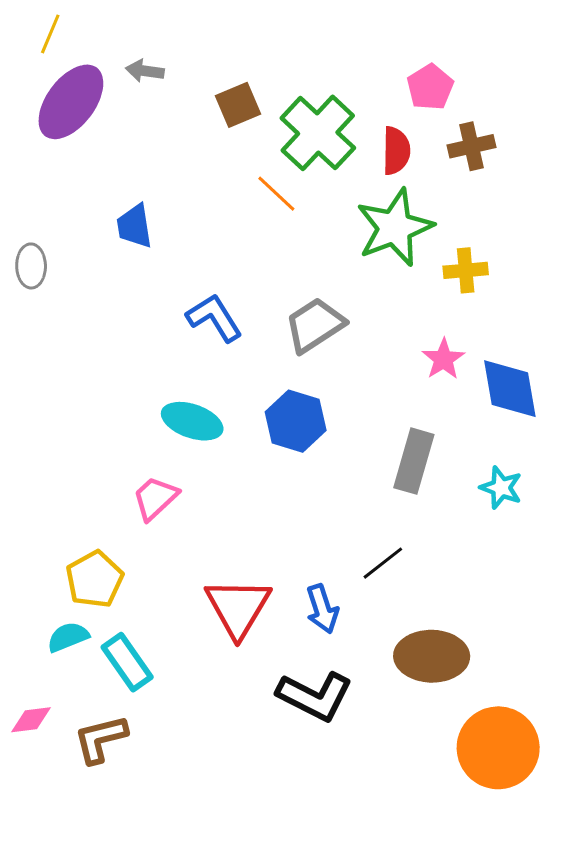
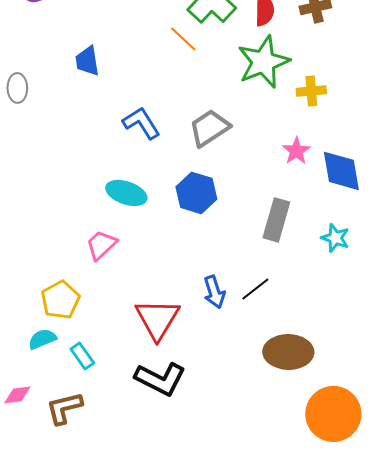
blue arrow: (322, 609) -> (214, 292), moved
cyan rectangle: (127, 662) -> (82, 356), size x0.7
black L-shape: (315, 696) -> (160, 379), moved

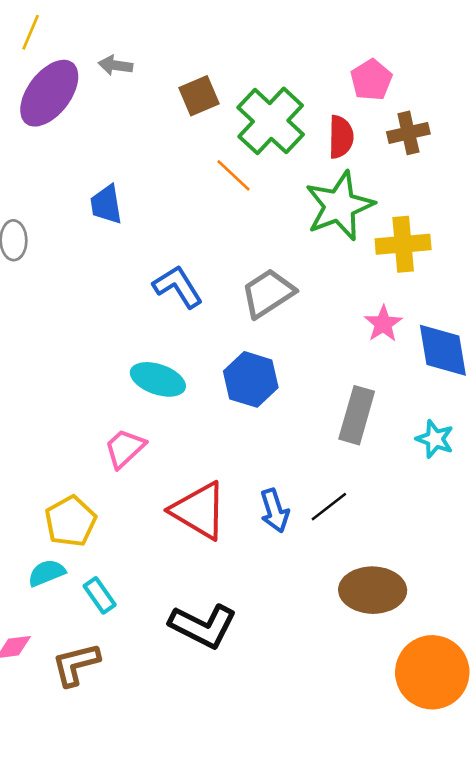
yellow cross: (311, 91) -> (403, 244), size x1.4
red triangle: (157, 319) -> (199, 511), moved, turned -30

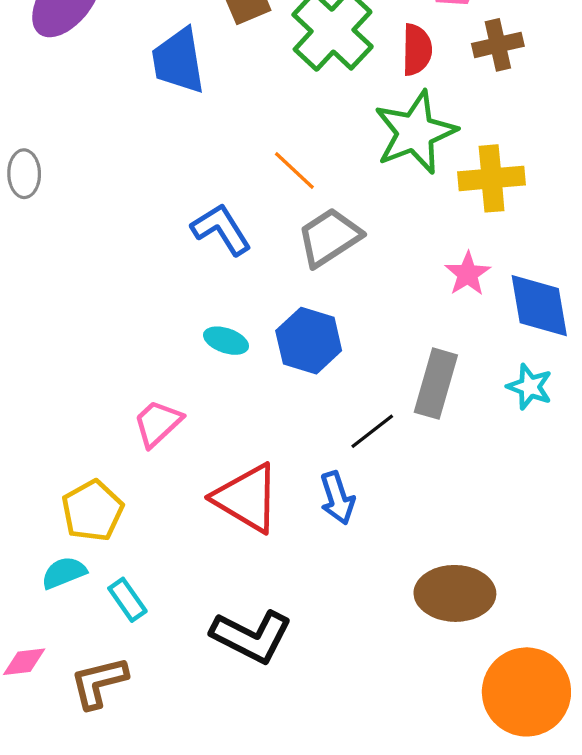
orange line: (233, 175) -> (294, 171), moved
blue trapezoid: (106, 204) -> (178, 61), moved, size x1.4
cyan ellipse: (158, 379) -> (226, 341), moved, size x0.7
cyan star: (435, 439) -> (530, 387), moved
black line: (329, 507) -> (372, 431), moved

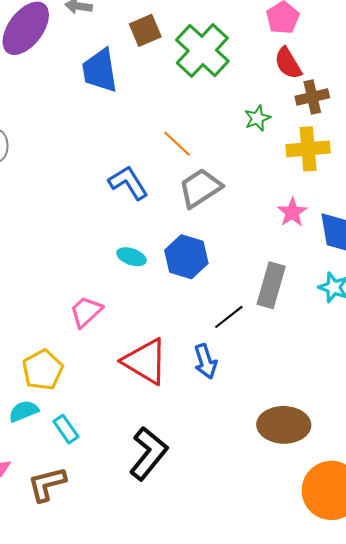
brown cross: (498, 45) -> (312, 97), moved
red semicircle: (417, 50) -> (288, 63), moved, turned 148
green star: (415, 132) -> (257, 118), size x0.5
black L-shape: (251, 636) -> (148, 453), turned -78

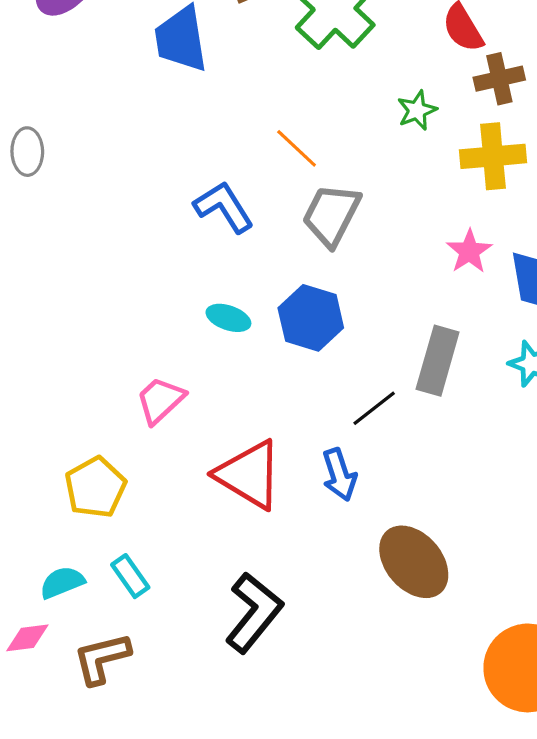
gray trapezoid: (200, 188) -> (331, 215), turned -30
cyan semicircle: (24, 411) -> (62, 582), moved
brown ellipse: (284, 425) -> (414, 562), moved, turned 48

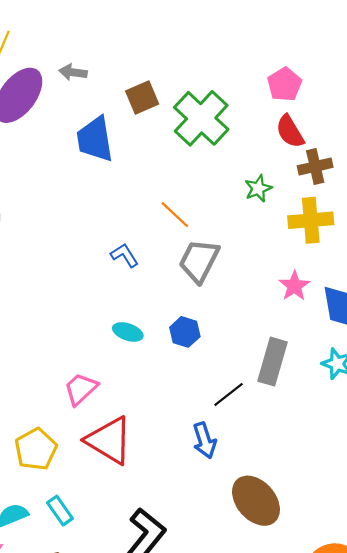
blue L-shape: (224, 207) -> (125, 255), size x0.7
blue hexagon: (311, 318) -> (185, 332), size x0.7
red triangle: (249, 475) -> (109, 440), moved

